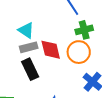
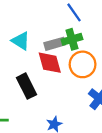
green cross: (84, 30) -> (72, 39), moved
gray rectangle: (29, 47) -> (55, 44), moved

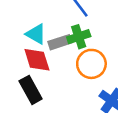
cyan triangle: (21, 41) -> (36, 34), moved
red diamond: (50, 63) -> (37, 60), moved

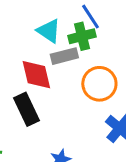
cyan triangle: (36, 34) -> (49, 31), moved
green cross: (79, 37) -> (82, 36), moved

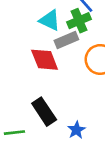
black rectangle: (27, 109) -> (44, 112), moved

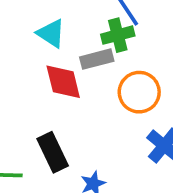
cyan triangle: (50, 20) -> (51, 33), moved

